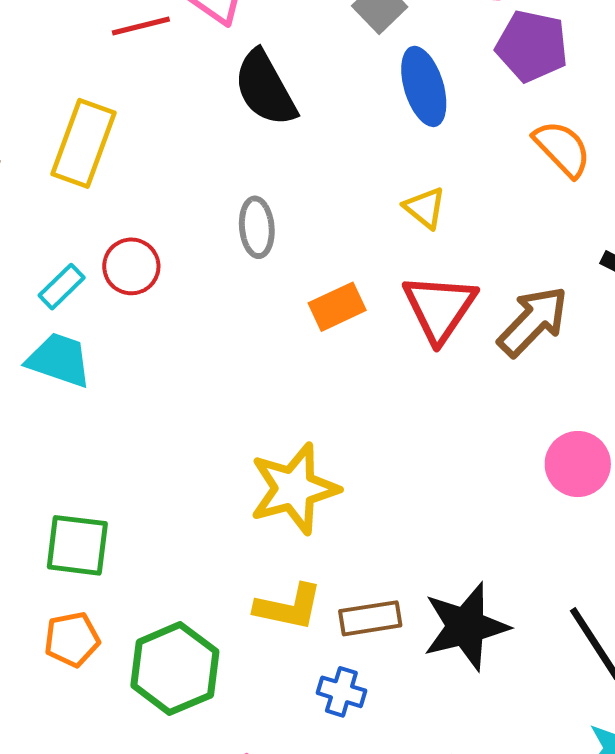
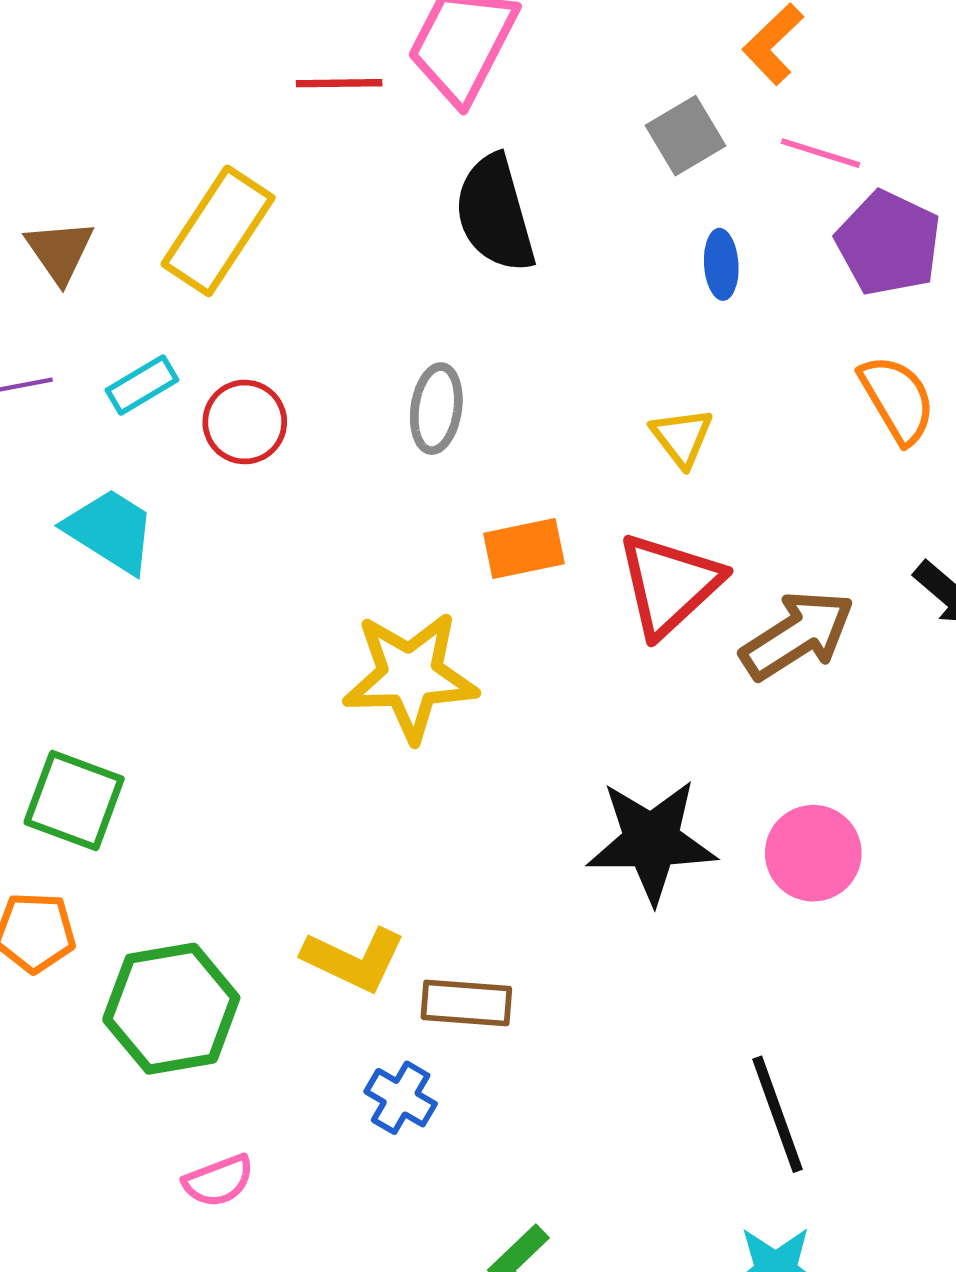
blue ellipse: (424, 86) -> (721, 264), size x0.6
cyan rectangle: (62, 287) -> (142, 385), moved
yellow star: (294, 489) -> (410, 676), moved
black star: (466, 627) -> (651, 841), moved

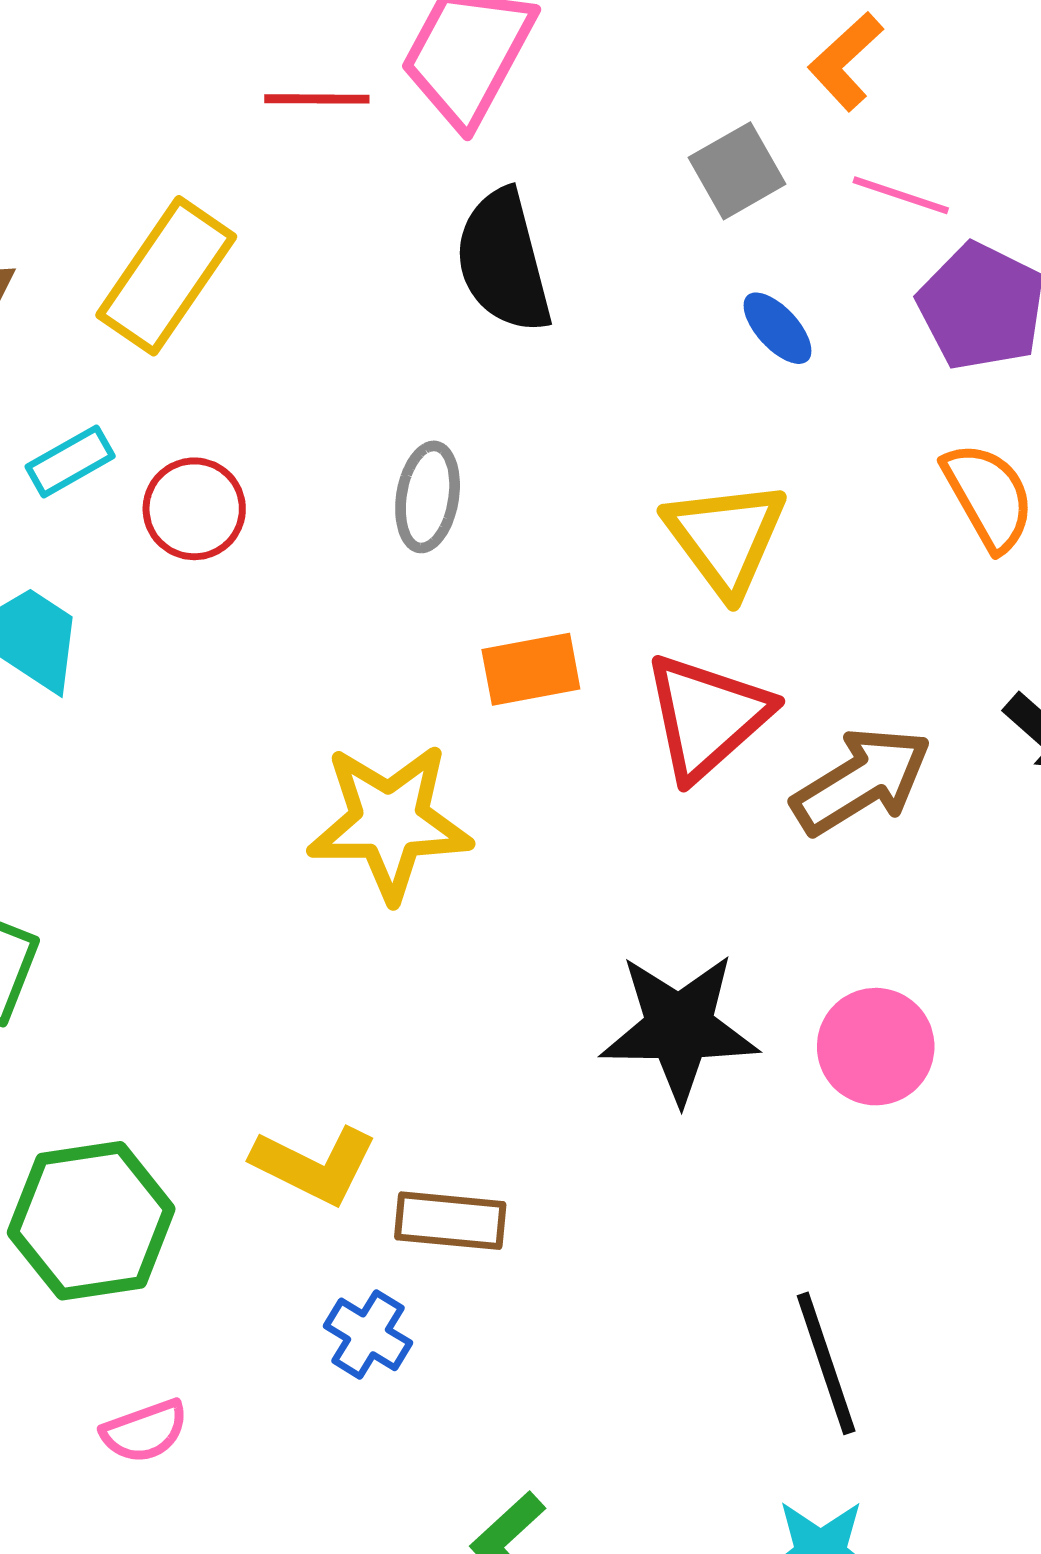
blue ellipse: (721, 264) -> (777, 328), turned -40
yellow triangle: (682, 437) -> (726, 538), size x1.6

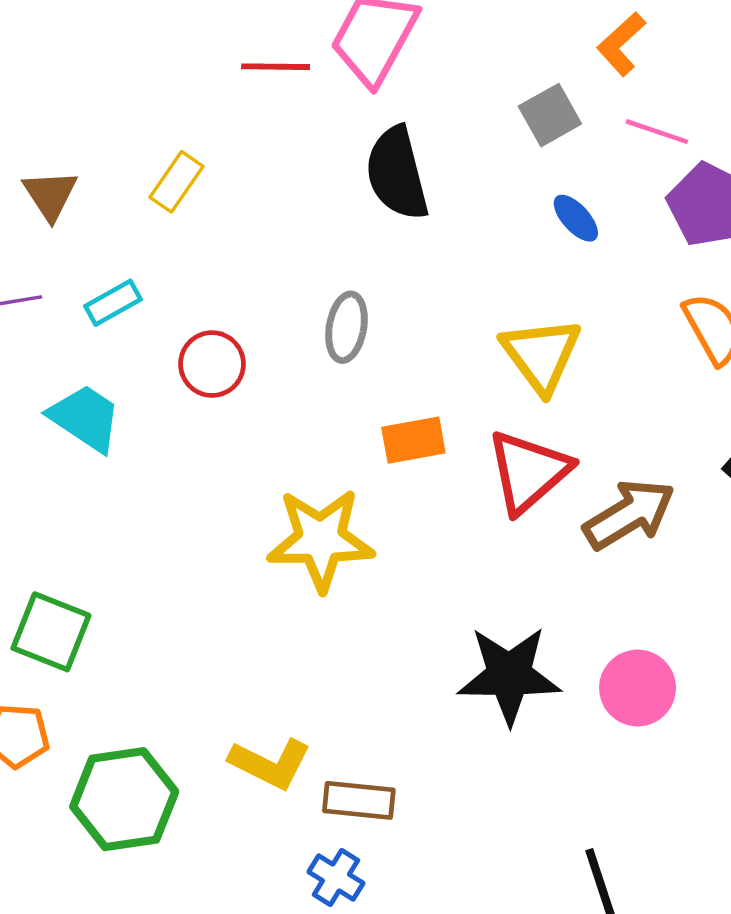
yellow rectangle: (166, 276) -> (176, 182), size x0.6
red circle: (194, 509) -> (212, 364), moved
blue cross: (368, 1334) -> (336, 878), moved

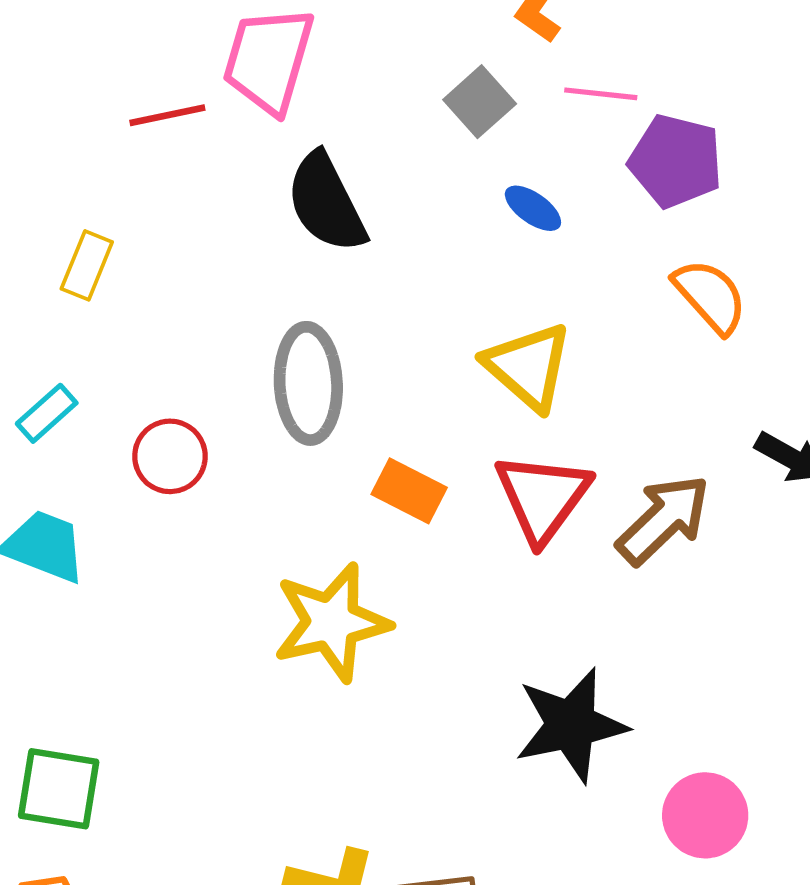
gray ellipse: (347, 327) -> (308, 383), size x1.5
orange rectangle: (413, 440) -> (409, 491), turned 50
pink circle: (638, 688) -> (705, 815), moved

